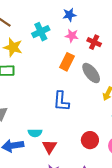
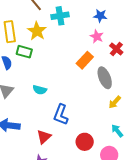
cyan cross: (41, 32) -> (60, 16), moved
blue L-shape: (61, 101) -> (61, 115), moved
cyan semicircle: (35, 133) -> (40, 90), moved

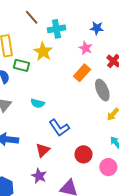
yellow star: (37, 31) -> (43, 52), moved
pink star: (97, 36) -> (86, 48), moved
blue L-shape: (61, 115) -> (59, 128), turned -55

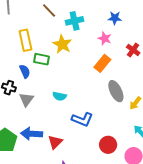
gray ellipse: (102, 90) -> (116, 91), moved
blue L-shape: (59, 128) -> (82, 119), turned -30
red triangle: (43, 150) -> (55, 142), moved

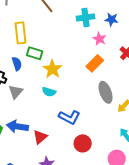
cyan cross: (75, 21) -> (85, 17), moved
yellow star: (62, 44) -> (52, 69), moved
red circle: (108, 145) -> (83, 143), moved

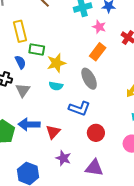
yellow star: (52, 69) -> (56, 63), turned 30
gray ellipse: (106, 92) -> (89, 79), moved

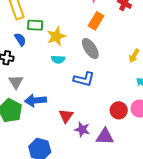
gray triangle: (23, 90) -> (16, 82), moved
red triangle: (53, 132) -> (66, 116), moved
red circle: (96, 133) -> (119, 110), moved
purple star: (63, 158) -> (82, 129), moved

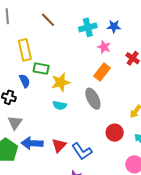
blue L-shape: (84, 79) -> (82, 151), moved, turned 35
red circle: (119, 110) -> (115, 133), moved
red triangle: (66, 116) -> (59, 145), moved

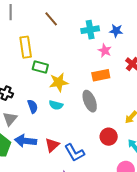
orange rectangle: (102, 72) -> (101, 75), turned 36
blue semicircle: (25, 81) -> (33, 106), moved

